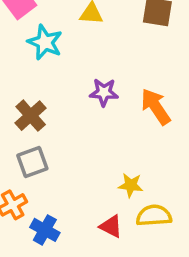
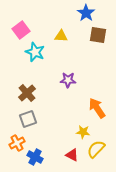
orange arrow: (156, 107) -> (97, 108), moved
yellow semicircle: (154, 216) -> (96, 149), turned -42

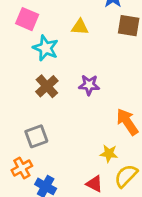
pink square: (21, 30) -> (27, 19), turned -30
brown cross: (27, 93) -> (47, 86), moved

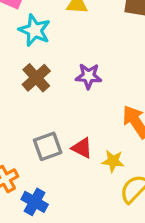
gray square: (36, 136) -> (48, 146), moved
red triangle: (94, 184) -> (82, 148), moved

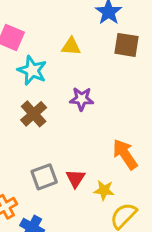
purple star: (88, 76) -> (82, 99), moved
red triangle: (82, 148) -> (76, 178), turned 36

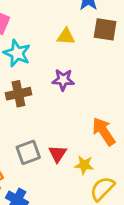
yellow triangle: (71, 46) -> (66, 36), moved
brown cross: (34, 114) -> (18, 94), turned 30

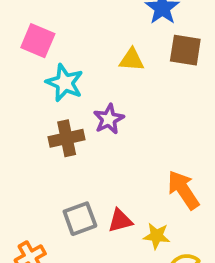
purple star: (63, 80) -> (109, 119), moved, turned -30
red triangle: (58, 154) -> (120, 221), turned 42

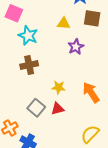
purple star: (109, 119) -> (76, 47), moved
gray square: (80, 219) -> (36, 108), turned -30
yellow star: (157, 236) -> (59, 87), moved

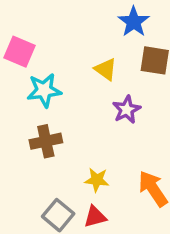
yellow triangle: (64, 23) -> (106, 69), turned 32
cyan star: (28, 36) -> (44, 90), turned -30

